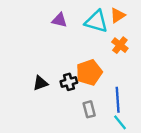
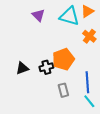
purple triangle: (59, 20) -> (38, 15), turned 32

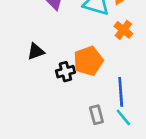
black triangle: (22, 68) -> (36, 51), moved
gray rectangle: (63, 90) -> (96, 115), moved

